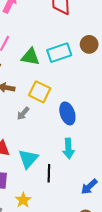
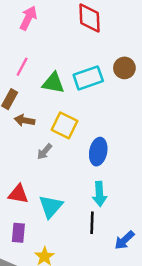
blue ellipse: (67, 113) -> (98, 152), turned 30
black line: (49, 173) -> (92, 223), moved

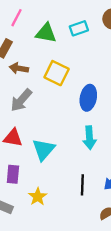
cyan rectangle: (88, 78) -> (79, 28), size x0.7
gray arrow: (45, 152) -> (21, 100), moved, size x1.5
black line: (92, 223) -> (82, 185), moved

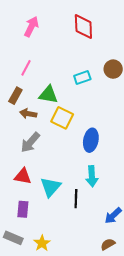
green triangle: (46, 33) -> (48, 95), moved
black line: (82, 185) -> (76, 199), moved
yellow star: (38, 197) -> (42, 243), moved

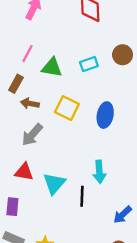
green triangle: (48, 95) -> (52, 68), moved
blue ellipse: (91, 140) -> (105, 115), moved
purple rectangle: (23, 209) -> (12, 207), moved

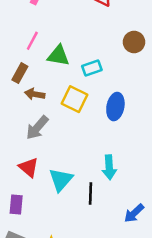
cyan rectangle: (89, 64) -> (92, 68), moved
red triangle: (24, 172) -> (29, 167), turned 30

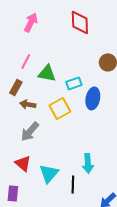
yellow square: (74, 99) -> (60, 108), turned 35
blue ellipse: (115, 107) -> (93, 98), moved

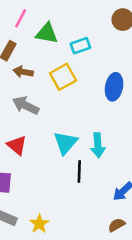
blue ellipse: (93, 98) -> (114, 87), moved
gray arrow: (30, 131) -> (26, 105), turned 75
cyan triangle: (49, 173) -> (65, 143), moved

